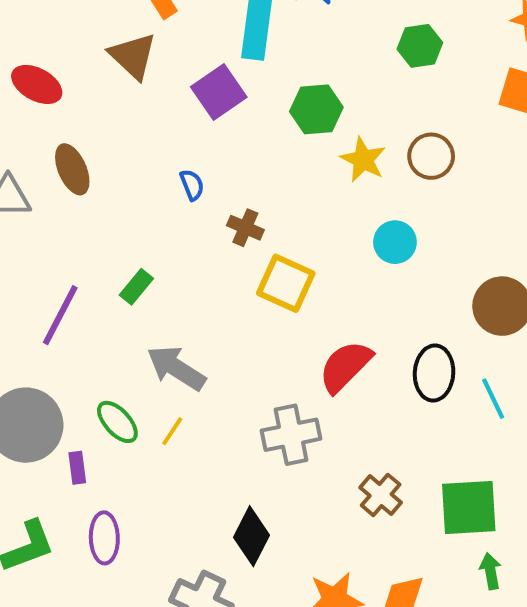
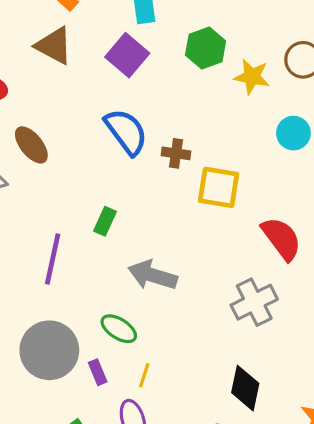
blue semicircle: (192, 185) -> (126, 132), size x2.0
red semicircle: (345, 366) -> (281, 239), turned 114
yellow line: (172, 431) -> (144, 375), moved

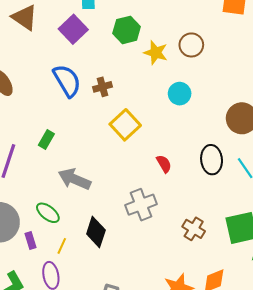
brown cross: (176, 153) -> (103, 87), moved, turned -30
yellow square: (218, 187) -> (125, 125), turned 32
red semicircle: (281, 239) -> (164, 164), size x0.6
black diamond: (245, 388) -> (96, 232), moved

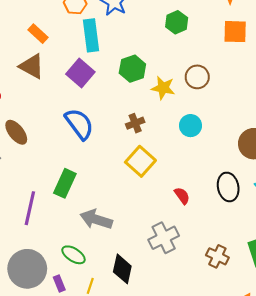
brown cross: (103, 87) -> (135, 123), moved
green rectangle: (46, 139) -> (65, 183), size x1.5

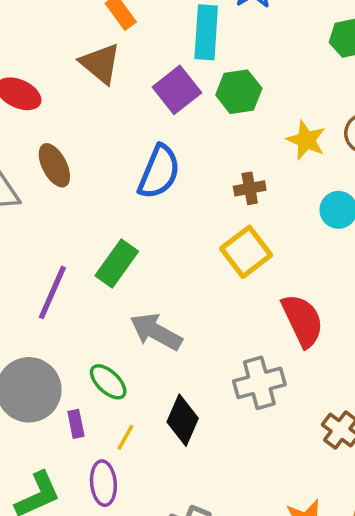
green hexagon: (132, 69) -> (239, 92), moved
blue semicircle: (79, 124) -> (159, 172), turned 48
red semicircle: (182, 196) -> (303, 321), size x1.8

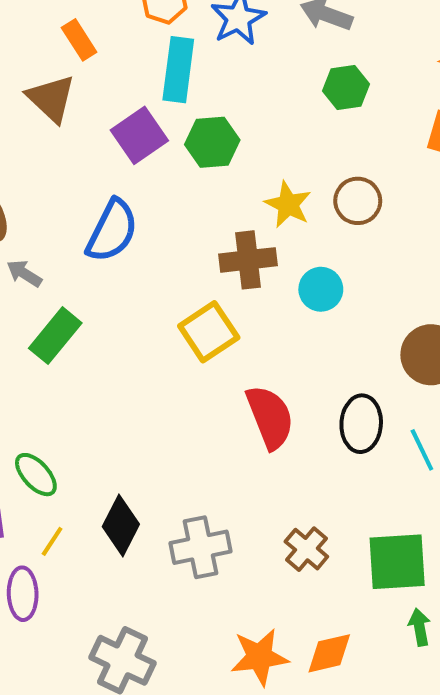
brown cross: (250, 188) -> (248, 260), moved, size x1.5
gray arrow: (156, 332) -> (24, 273), moved, size x0.6
gray cross: (259, 383) -> (201, 547), moved

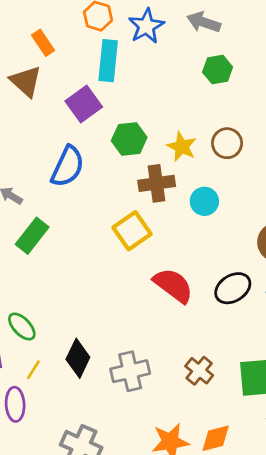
green hexagon: (212, 142) -> (129, 139), moved
red semicircle: (270, 417) -> (173, 285), turned -30
black ellipse: (361, 424) -> (233, 288), turned 56

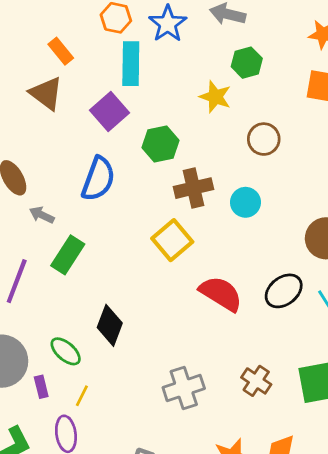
yellow star: (182, 147) -> (215, 97), moved
black diamond: (78, 358) -> (110, 325), moved

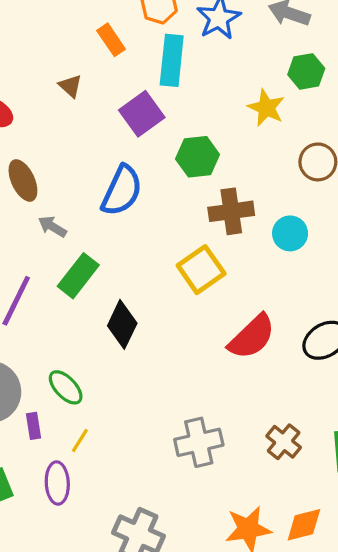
orange rectangle: (61, 51) -> (111, 40), moved
brown triangle: (46, 93) -> (70, 86), size x0.6
red semicircle: (221, 294) -> (252, 337), turned 99
black diamond: (110, 325) -> (122, 324), moved

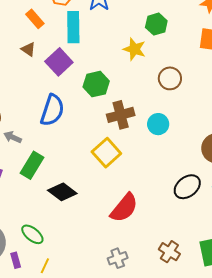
brown triangle: (70, 86) -> (28, 49), moved
black diamond: (122, 324) -> (62, 192), turned -72
red semicircle: (252, 337) -> (124, 208), moved
gray cross: (199, 442) -> (118, 258), size x0.7

